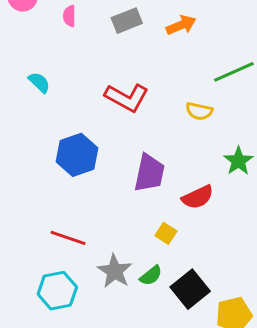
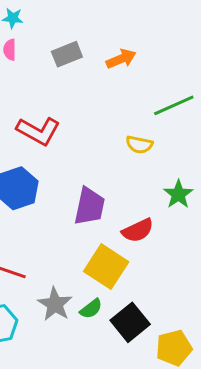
red L-shape: (127, 98) -> (38, 131), moved
yellow square: (166, 233) -> (106, 267), size x2.0

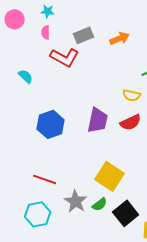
red L-shape: (38, 131) -> (65, 57), moved
purple trapezoid: (90, 206) -> (98, 120), moved
red semicircle: (138, 230) -> (131, 122), moved

